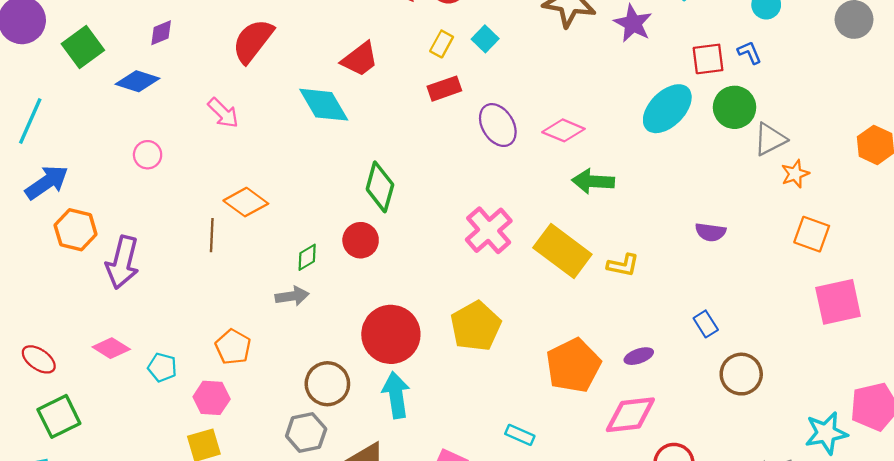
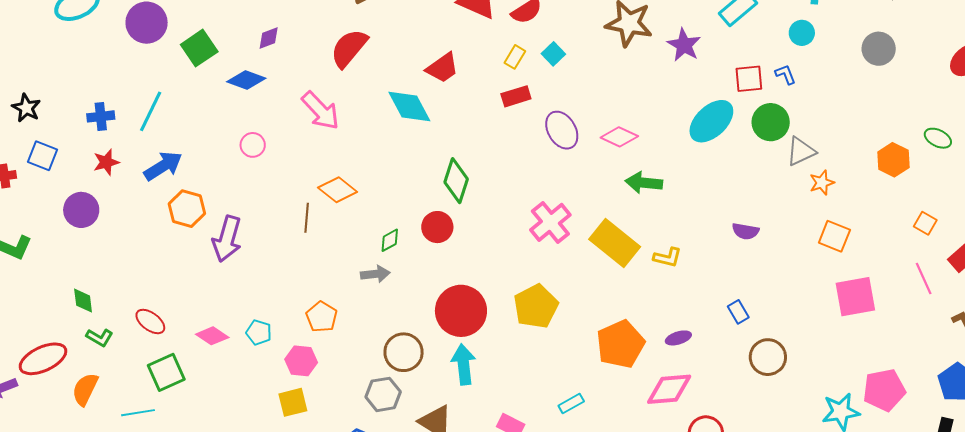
pink arrow: (223, 113) -> (321, 111), size x1.4
pink diamond: (111, 348) -> (212, 336), moved
cyan rectangle: (520, 435) -> (571, 403), turned -55

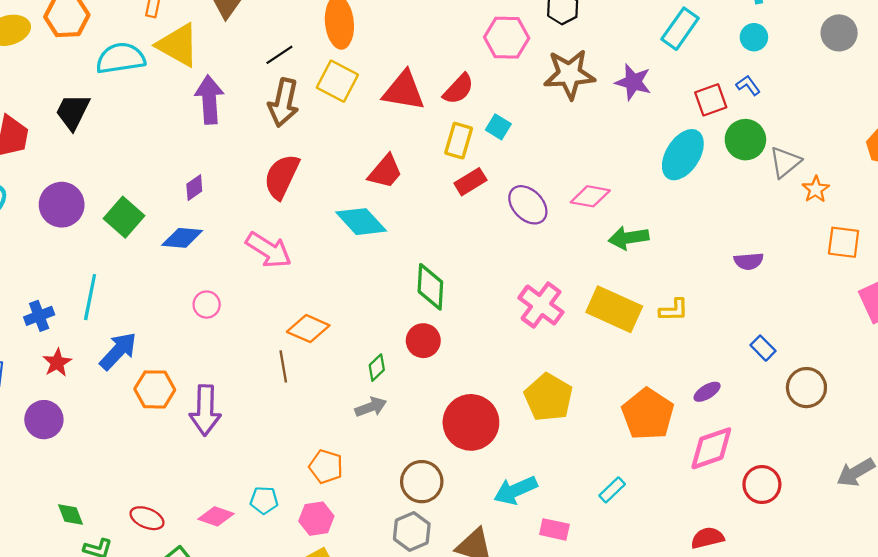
yellow rectangle: (515, 57) -> (459, 141), size x1.4
cyan arrow: (464, 364) -> (515, 490), moved, turned -93

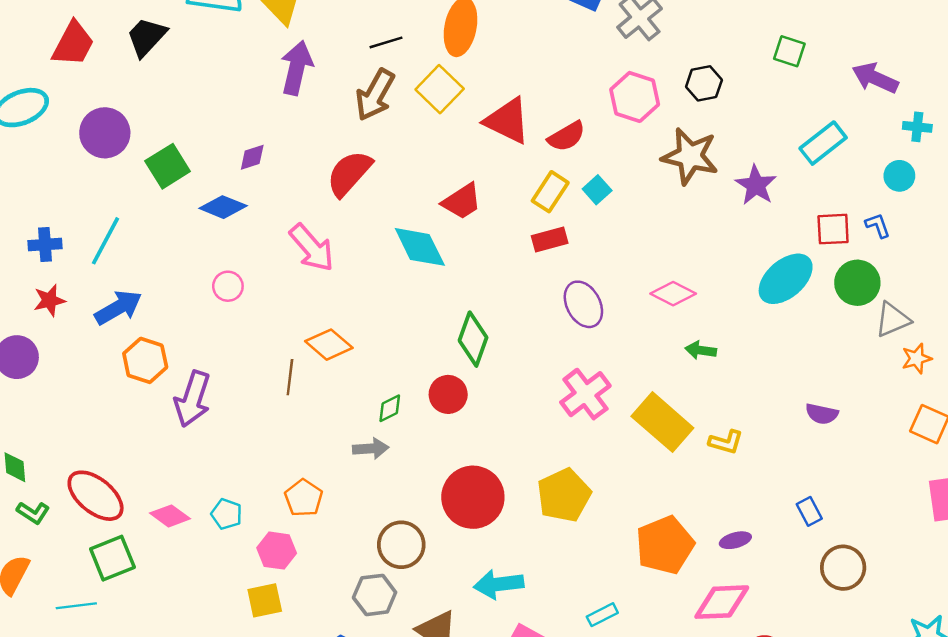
purple ellipse: (528, 205) -> (583, 304), moved
green arrow: (629, 238) -> (701, 350), size x0.7
red ellipse: (147, 518) -> (96, 496), size x1.6

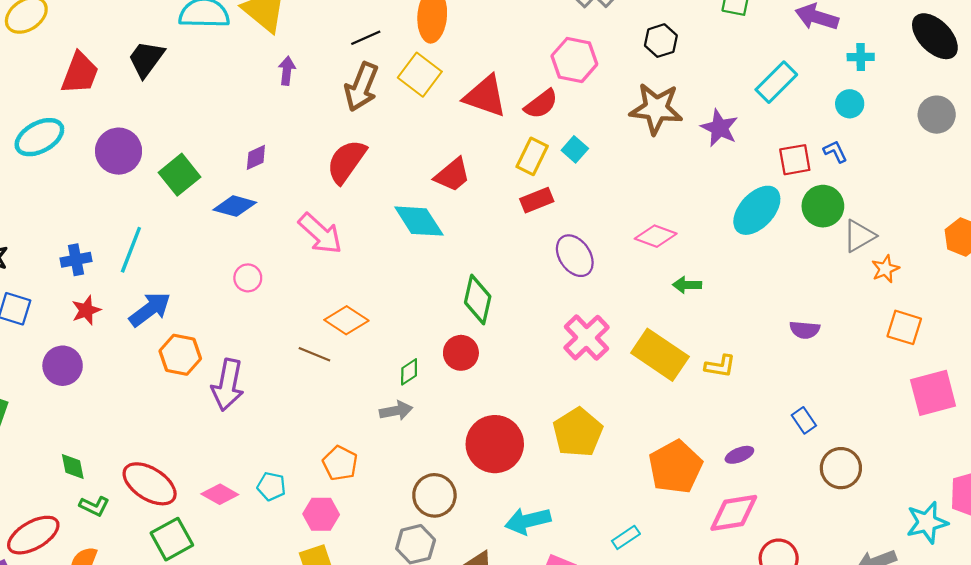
purple arrow: (297, 68) -> (287, 71), size x0.6
pink hexagon: (635, 97) -> (574, 60), moved
brown line: (290, 377) -> (314, 354), turned -68

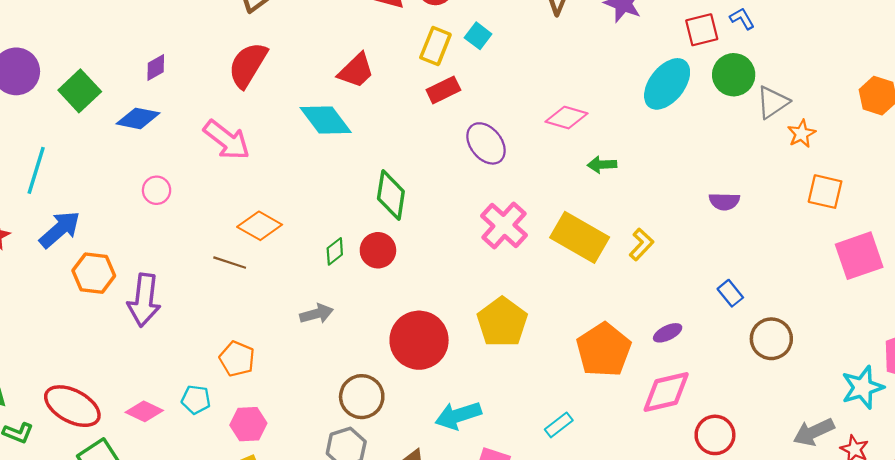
yellow L-shape: (720, 366) -> (641, 244), turned -52
green diamond: (409, 372) -> (335, 251), moved
orange pentagon: (340, 463) -> (237, 359), moved

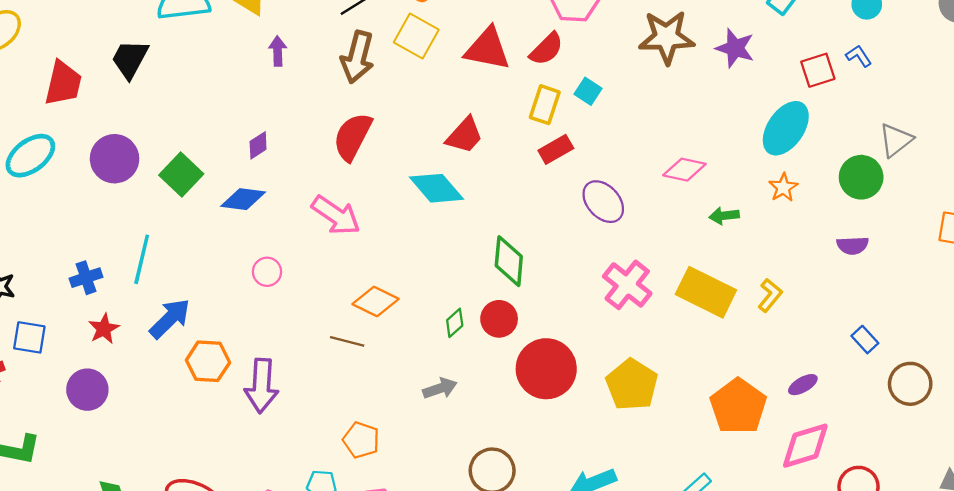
green circle: (734, 75) -> (861, 177), moved
orange star: (802, 134) -> (783, 188), moved
red circle: (419, 340) -> (546, 369), moved

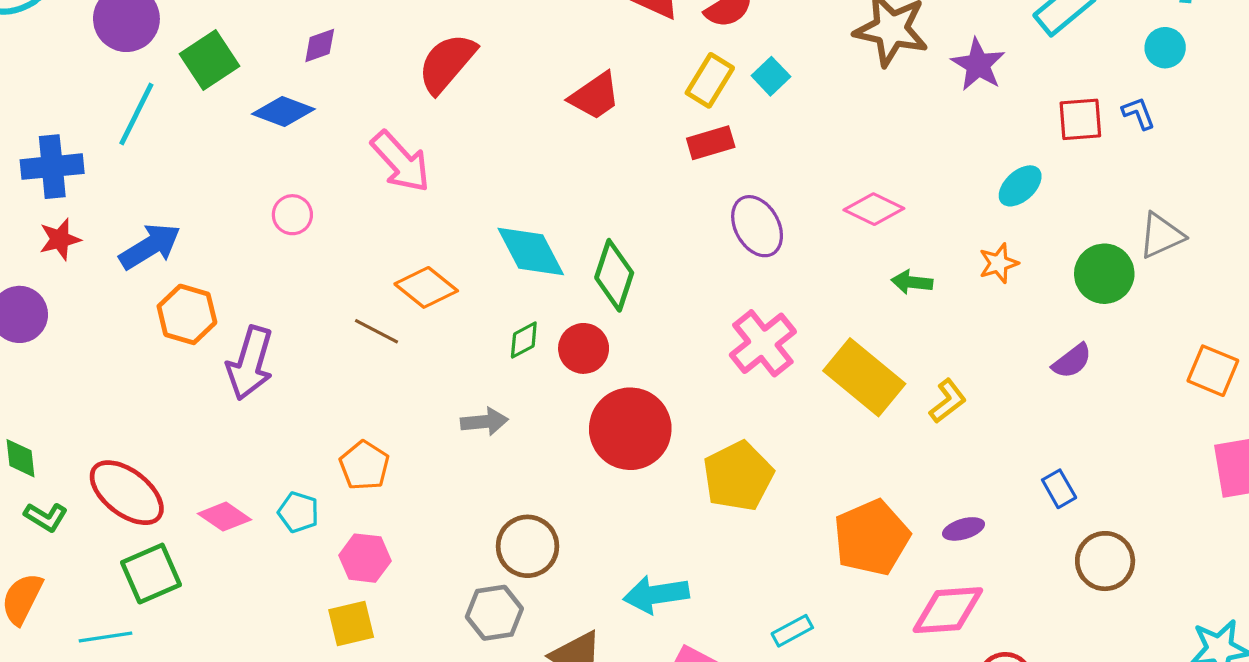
cyan ellipse: (786, 128) -> (1020, 186), size x0.6
cyan diamond: (437, 188) -> (531, 251), moved
purple semicircle: (853, 245) -> (1072, 361), turned -48
cyan line: (142, 259) -> (136, 114), moved
blue cross: (86, 278) -> (52, 167), size x1.4

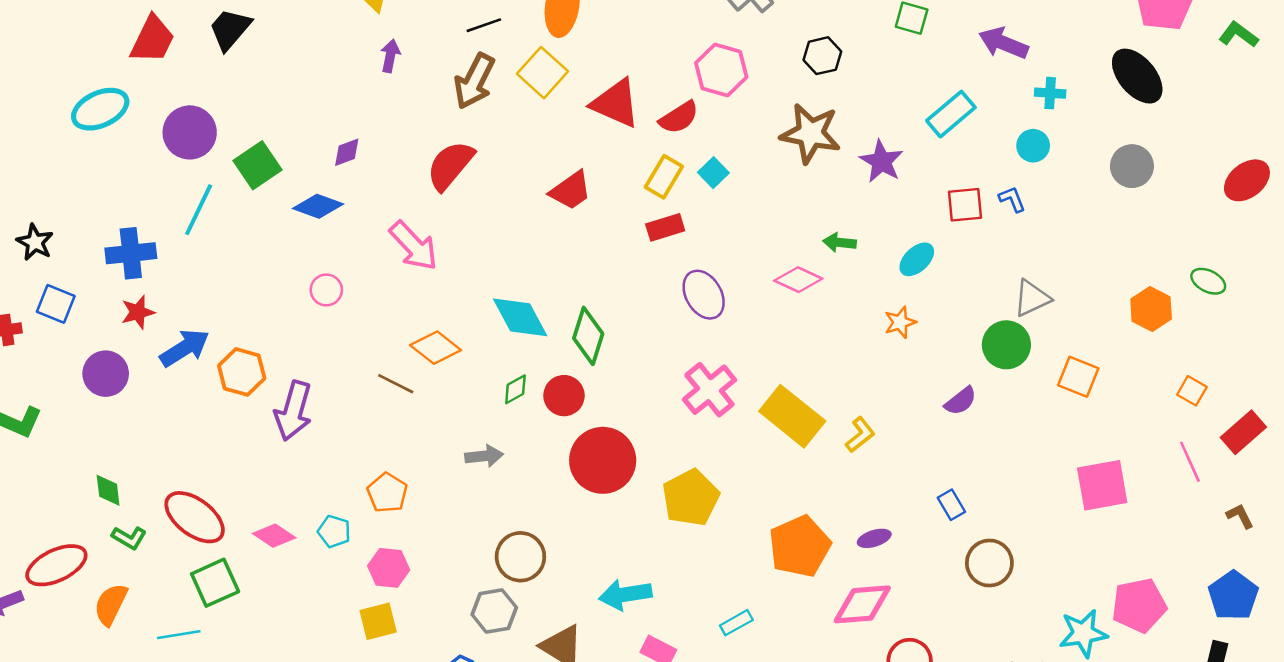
blue arrow: (150, 246) -> (185, 348), moved
green circle: (1104, 274) -> (1006, 345), moved
green arrow: (912, 282) -> (840, 242), moved
orange square: (1213, 371) -> (1078, 377), moved

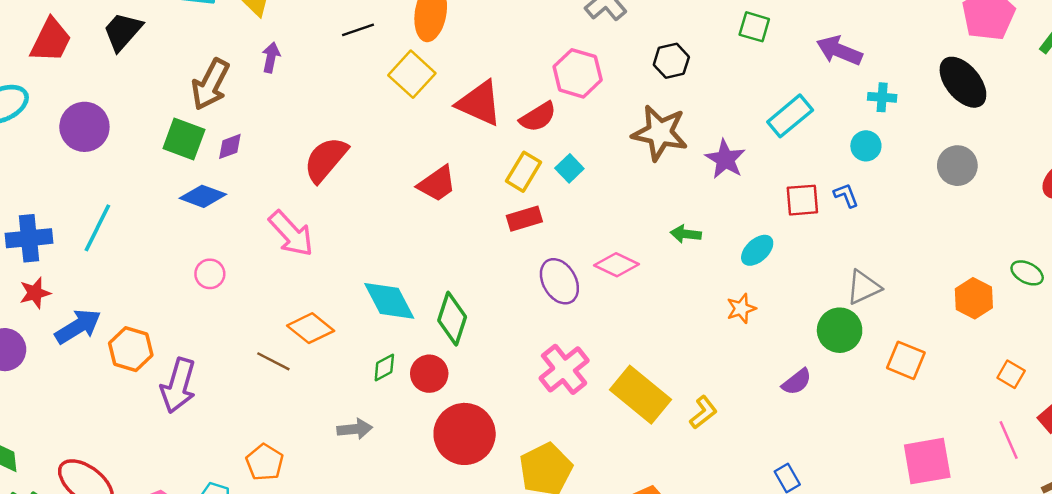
brown arrow: (474, 81) -> (210, 84), moved
green square: (257, 165) -> (184, 139), moved, turned -36
cyan line: (199, 210) -> (97, 228), moved
pink diamond: (798, 280) -> (616, 265), moved

